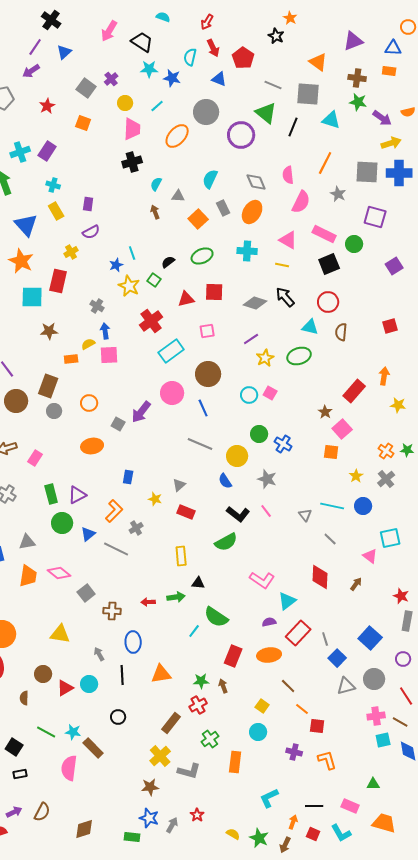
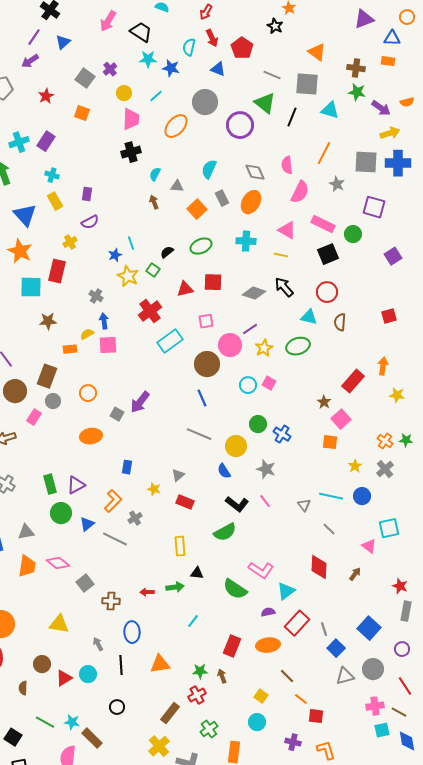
purple triangle: (353, 41) -> (364, 19), moved
pink circle: (172, 393) -> (230, 345), moved
pink rectangle: (35, 458) -> (34, 417), moved
green semicircle: (216, 617) -> (235, 589), moved

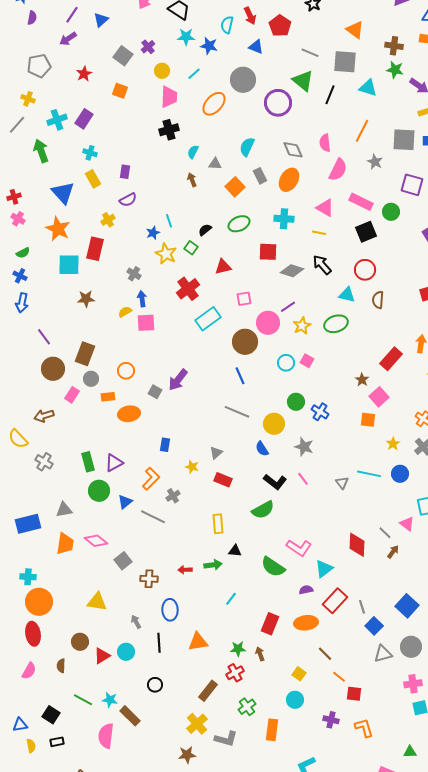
red square: (213, 282) -> (268, 252), moved
orange rectangle: (70, 349) -> (108, 397), moved
gray line: (329, 529) -> (385, 533), moved

